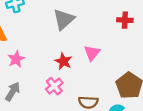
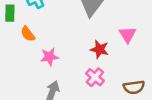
pink star: (16, 59) -> (49, 57), turned 30

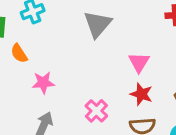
red star: (99, 49) -> (141, 94), moved

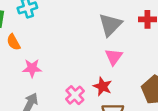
gray triangle: (98, 24) -> (110, 25), moved
red star: (141, 94) -> (103, 86), moved

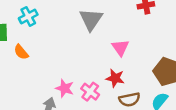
gray triangle: (110, 25) -> (91, 19), moved
pink star: (32, 68) -> (65, 88), moved, turned 30

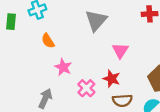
orange semicircle: (21, 52) -> (48, 41), moved
pink star: (65, 88) -> (63, 67), moved

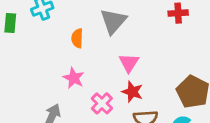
orange semicircle: (48, 41) -> (77, 38), moved, turned 35
pink triangle: (120, 51) -> (129, 63), moved

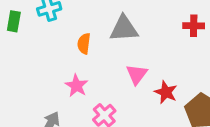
gray triangle: (113, 21) -> (124, 29), turned 40
red star: (132, 92) -> (166, 92), moved

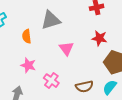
red star: (166, 92) -> (99, 38), moved

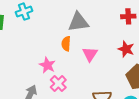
orange semicircle: (27, 36) -> (66, 44), moved
pink cross: (51, 81) -> (58, 84), moved

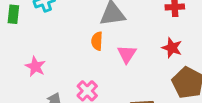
pink star: (47, 65) -> (35, 67), moved

